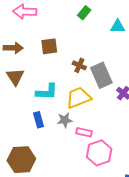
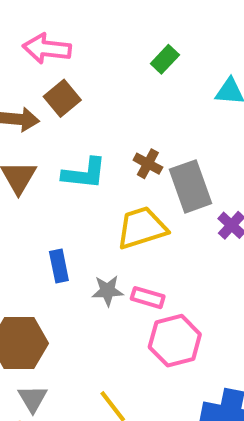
brown square: (49, 46) -> (62, 98), moved, turned -36
cyan L-shape: (47, 92) -> (84, 173), moved
gray star: (65, 120) -> (108, 291), moved

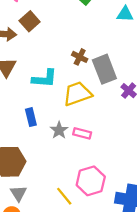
cyan L-shape: (84, 173) -> (44, 79), moved
gray star: (108, 291) -> (59, 130), turned -30
pink hexagon: (175, 341) -> (91, 181), moved

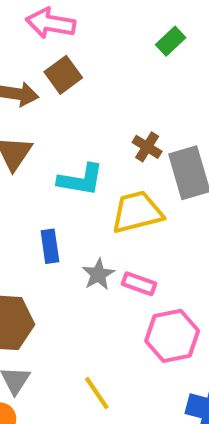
pink hexagon: (91, 181) -> (172, 336), moved

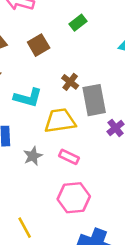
green rectangle: (171, 41) -> (78, 23), moved
brown square: (63, 75) -> (39, 45), moved
pink rectangle: (139, 284) -> (69, 157), moved

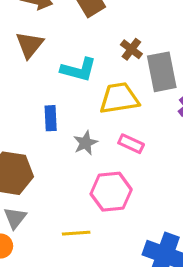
pink hexagon: (74, 198) -> (111, 192), moved
yellow line: (25, 228) -> (76, 233), turned -65

